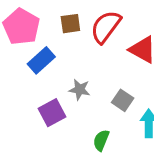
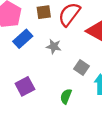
gray star: (80, 90) -> (54, 46), moved
purple square: (52, 113) -> (25, 86), moved

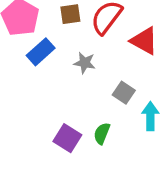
purple square: (25, 86) -> (67, 138), moved, turned -30

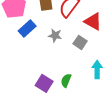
gray square: (124, 93) -> (80, 42), moved

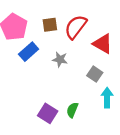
gray square: (80, 42) -> (95, 74), moved

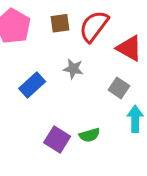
blue rectangle: (29, 52) -> (32, 85), moved
green semicircle: (72, 110) -> (90, 135), turned -128

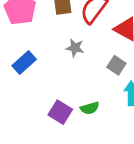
blue rectangle: (32, 85) -> (24, 63), moved

